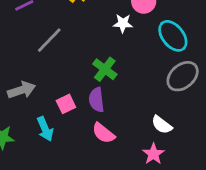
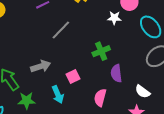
green cross: (105, 69) -> (101, 51), turned 30
purple semicircle: (96, 100) -> (116, 73), moved
pink semicircle: (103, 133) -> (100, 98), turned 66

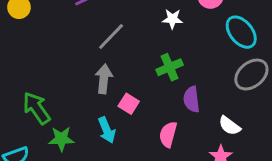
white star: (114, 18) -> (172, 19), moved
gray arrow: (41, 66) -> (104, 79), moved, turned -66
pink square: (73, 76) -> (129, 104), turned -32

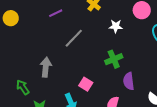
gray arrow: (104, 79) -> (46, 67), moved
green arrow: (37, 108) -> (23, 87), size x0.7

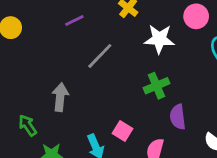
white star: (116, 26) -> (159, 39), size x1.5
pink square: (86, 84) -> (122, 131), moved

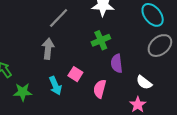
gray arrow: (60, 97) -> (48, 49), moved

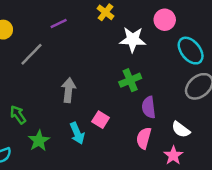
gray line: (59, 18) -> (31, 54), moved
pink semicircle: (100, 89) -> (144, 138), moved
green star: (23, 92) -> (39, 141), turned -30

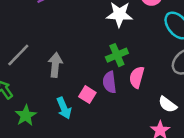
gray line: (31, 54) -> (18, 55), moved
purple semicircle: (149, 107) -> (110, 82), moved
pink semicircle: (144, 138) -> (137, 77), moved

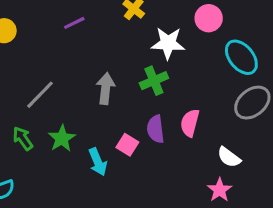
green cross: (117, 55) -> (154, 81), moved
gray arrow: (55, 65) -> (106, 88), moved
green star: (26, 116) -> (62, 138), moved

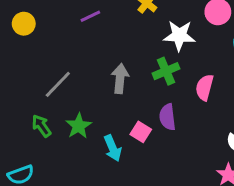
pink semicircle: (190, 123) -> (205, 87), moved

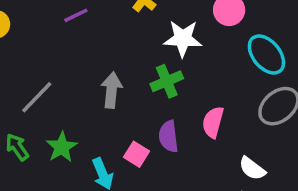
pink semicircle: (205, 87) -> (213, 122), moved

